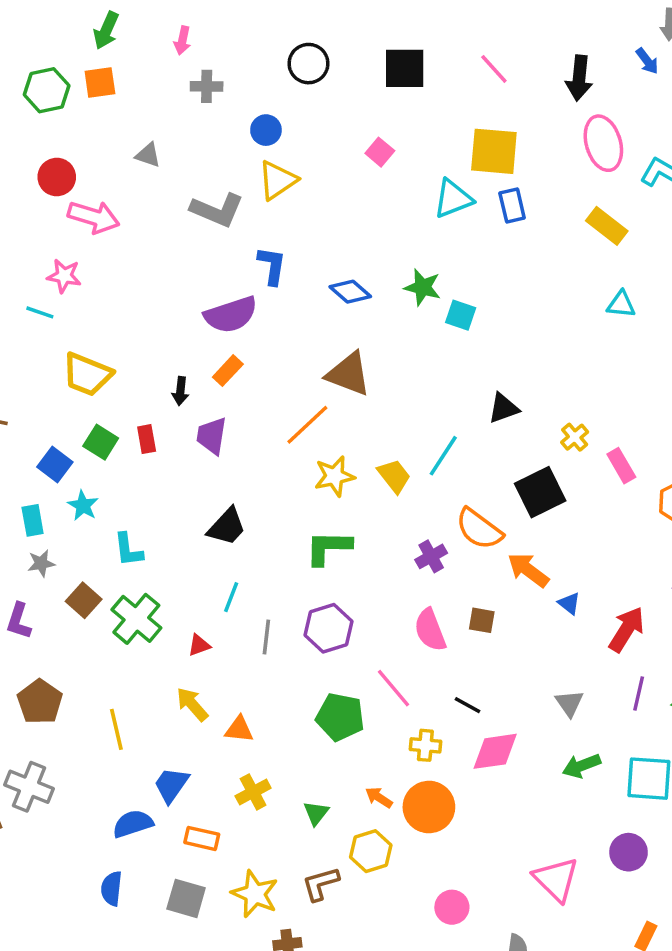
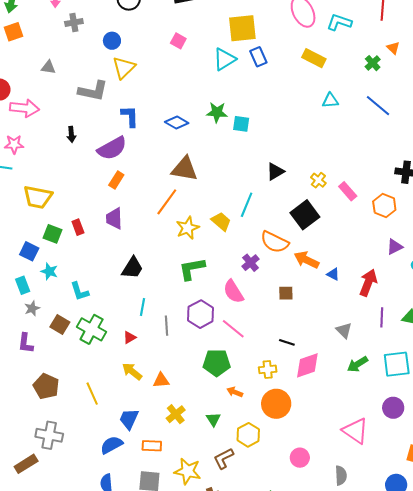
black arrow: (180, 391) -> (71, 134), moved
pink semicircle: (430, 630) -> (233, 292), moved
pink line: (394, 688) -> (233, 329), moved
orange arrow: (379, 797) -> (235, 392), moved

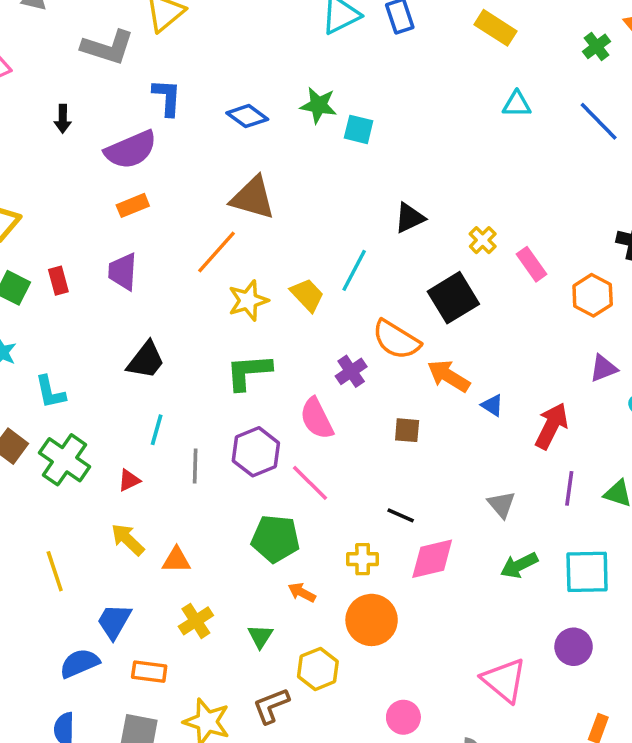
orange rectangle: (116, 180) -> (133, 205), turned 30

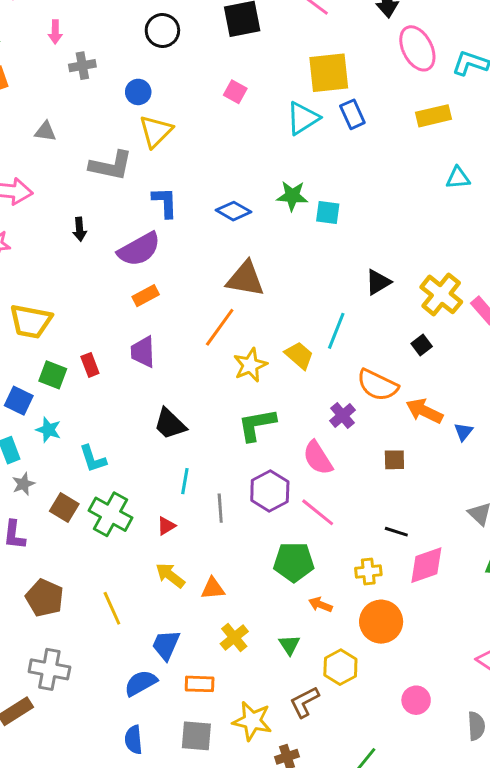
yellow rectangle: (495, 28) -> (434, 116), turned -40
yellow cross: (483, 240) -> (441, 294), size x1.8
black square: (453, 298) -> (422, 345), size x0.5
black trapezoid: (146, 360) -> (170, 424), turned 102
blue triangle: (492, 405) -> (463, 432), turned 42

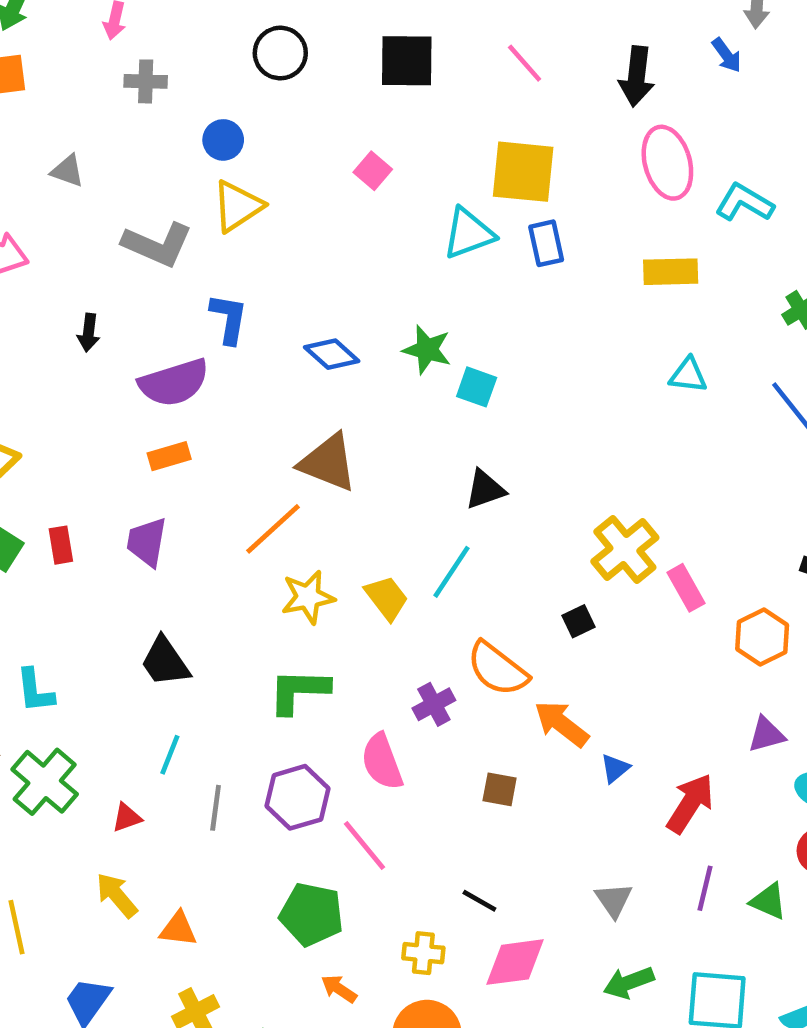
black triangle: (378, 282) -> (485, 490), moved

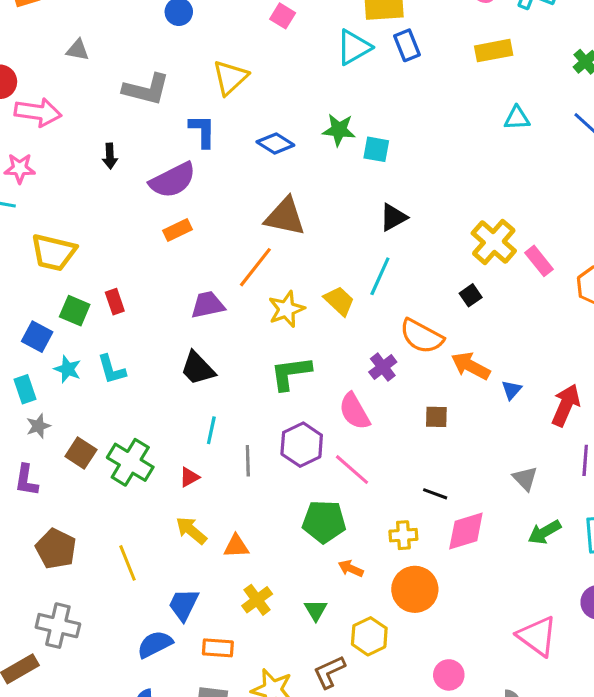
yellow triangle: (238, 206) -> (230, 77), moved
purple trapezoid: (147, 542) -> (208, 305), moved, turned 78
cyan L-shape: (35, 691) -> (112, 369), moved

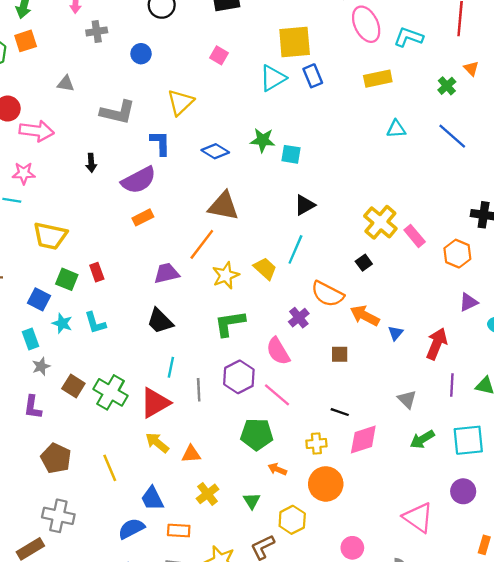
red triangle: (189, 477) -> (155, 403), size x2.0
blue trapezoid: (184, 605) -> (152, 499), turned -52

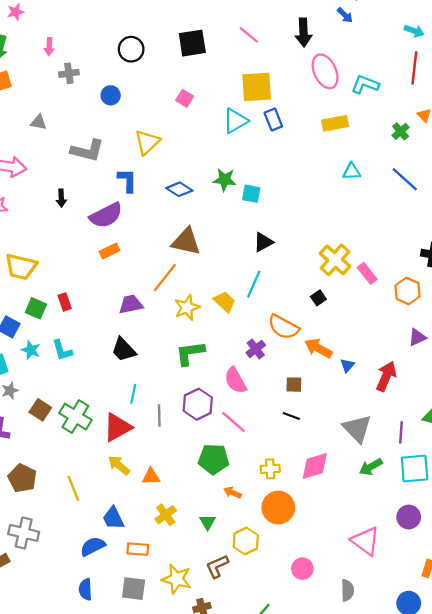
purple line: (452, 385) -> (401, 432), moved
gray triangle: (407, 399) -> (357, 429), size x1.6
black line: (340, 412) -> (291, 416), moved

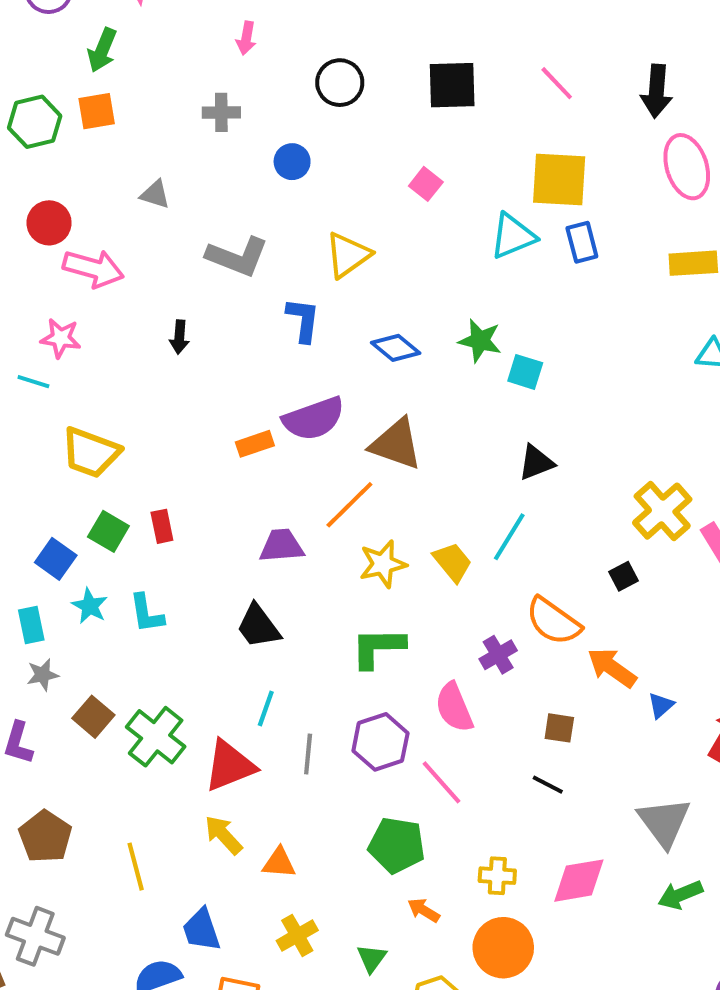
pink arrow: (49, 47) -> (246, 38), moved
purple semicircle: (106, 215) -> (314, 419), moved

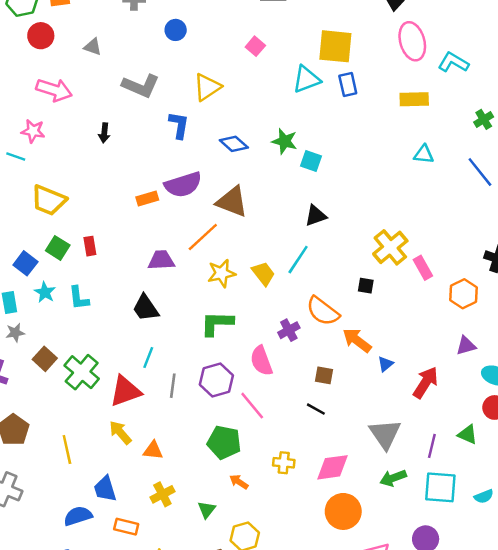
red circle: (49, 223) -> (41, 36), moved
black square: (624, 576) -> (366, 286), turned 35
orange circle: (503, 948) -> (343, 511), moved

